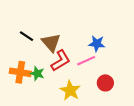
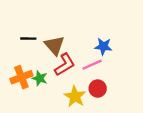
black line: (27, 36) -> (28, 39), turned -32
orange cross: (20, 72) -> (21, 77), turned -30
red circle: (105, 83) -> (98, 89), moved

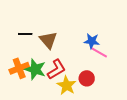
red L-shape: (65, 65) -> (56, 69), moved
pink line: (92, 65) -> (99, 52), moved, turned 54
green star: (40, 78) -> (35, 69), size x1.5

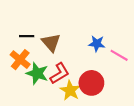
pink line: (99, 52) -> (119, 55), moved
orange cross: (19, 68) -> (20, 60), moved, turned -30
red circle: (87, 78) -> (91, 83), size x1.5

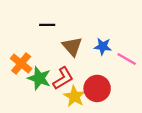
black line: (27, 36) -> (47, 25), moved
brown triangle: (51, 43) -> (72, 46), moved

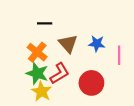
pink line: (127, 59) -> (119, 55), turned 60
orange cross: (21, 63) -> (37, 52), moved
yellow star: (74, 96) -> (41, 91), moved

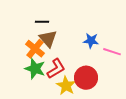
brown triangle: (68, 44) -> (48, 39), moved
pink line: (119, 55) -> (112, 52), turned -72
yellow star: (41, 91) -> (66, 86), moved

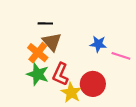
red L-shape: (56, 69) -> (60, 74), turned 145

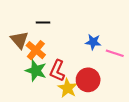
brown triangle: (52, 42) -> (19, 40), moved

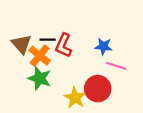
black line: (43, 22) -> (48, 40), moved
pink line: (115, 53) -> (116, 66), moved
red L-shape: (57, 71) -> (64, 45), moved

